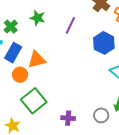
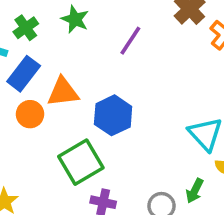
blue hexagon: (104, 43) -> (113, 115), moved
green square: (34, 101) -> (81, 162), moved

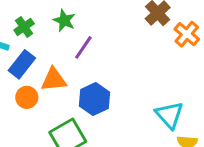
purple line: (130, 41) -> (83, 47), moved

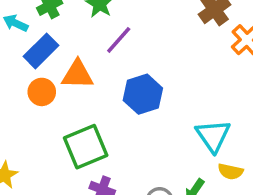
blue hexagon: (94, 99) -> (143, 94), moved

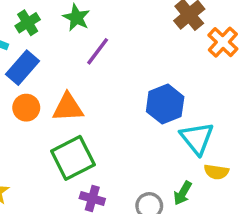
orange triangle: (77, 75) -> (68, 107), moved
blue hexagon: (143, 94) -> (165, 104), moved

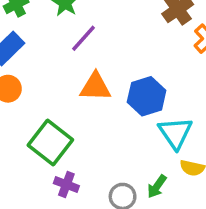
orange triangle: (68, 107) -> (95, 87), moved
green square: (73, 158) -> (50, 143), turned -30

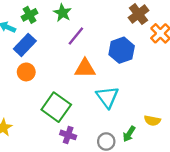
blue hexagon: (147, 96) -> (122, 50), moved
cyan triangle: (175, 133) -> (107, 97), moved

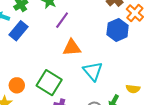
blue hexagon: (122, 50) -> (118, 30), moved
orange circle: (26, 72) -> (17, 85), moved

